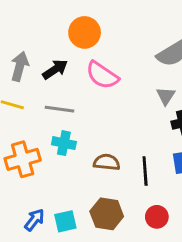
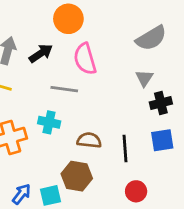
pink semicircle: (102, 75) -> (85, 59), turned 40
gray line: (59, 109) -> (64, 89), moved
brown hexagon: (107, 214) -> (77, 176), moved

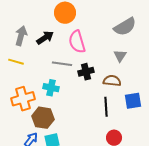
black cross: (161, 103) -> (86, 72), moved
brown semicircle: (89, 140) -> (112, 81), moved
brown hexagon: (77, 176) -> (43, 118), moved

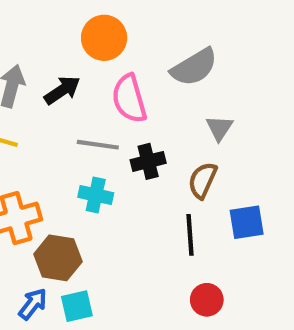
gray semicircle: (125, 27) -> (194, 67), moved
brown semicircle: (112, 81) -> (203, 180), turned -72
cyan cross: (51, 88) -> (96, 195), moved

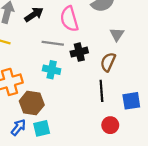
blue square: (247, 222) -> (131, 101), moved

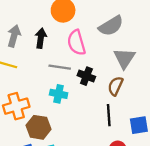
black arrow: (34, 14) -> (41, 38), turned -48
gray triangle: (117, 34) -> (124, 58), size x1.5
black cross: (79, 52) -> (86, 76), turned 35

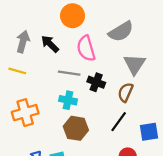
black arrow: (41, 38) -> (50, 44), turned -54
black line: (109, 115) -> (119, 122), turned 40
brown hexagon: (39, 127) -> (76, 128), moved

